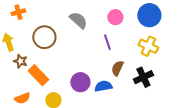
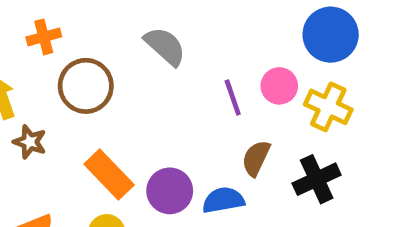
orange cross: (18, 12) -> (44, 37), moved
pink circle: (115, 17) -> (279, 86), moved
orange rectangle: (38, 75) -> (109, 174), moved

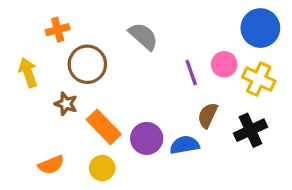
brown star: (30, 142) -> (66, 104), moved

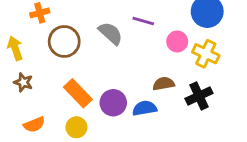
gray semicircle: (143, 36) -> (110, 33), moved
purple line: (191, 73) -> (143, 21), moved, turned -55
brown star: (66, 104) -> (23, 82), moved
brown semicircle: (208, 115) -> (164, 84), turned 55

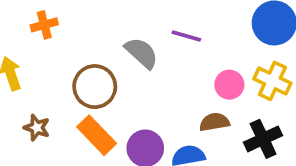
brown circle: (64, 41) -> (95, 87), moved
pink circle: (177, 41) -> (229, 85), moved
brown star: (23, 82) -> (37, 128), moved

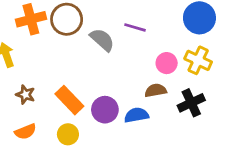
orange cross: (44, 25) -> (31, 19), size x1.5
brown circle: (95, 87) -> (67, 19), moved

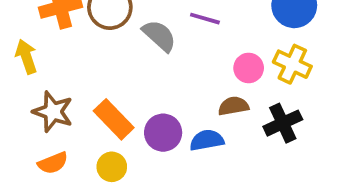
brown star: (25, 95) -> (53, 112), size x1.5

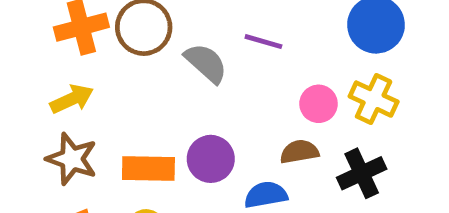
yellow arrow: (26, 57) -> (72, 99), moved, turned 84
orange rectangle: (114, 119) -> (148, 168), turned -45
purple circle: (163, 133) -> (211, 159), moved

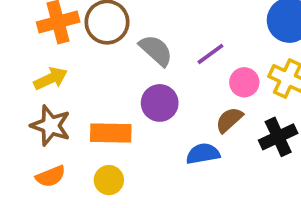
purple line: (263, 42) -> (210, 54), moved, turned -52
brown semicircle: (299, 152) -> (229, 120), turned -32
purple circle: (211, 159) -> (160, 103), moved

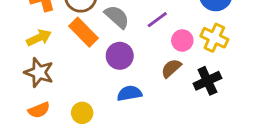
orange rectangle: (111, 133) -> (84, 32), moved, turned 44
blue semicircle: (203, 154) -> (129, 93), moved

